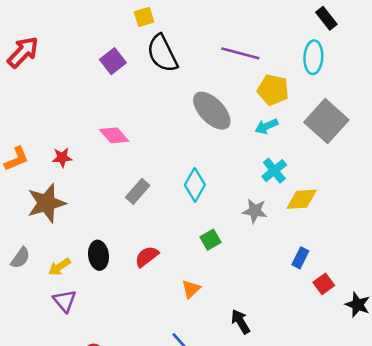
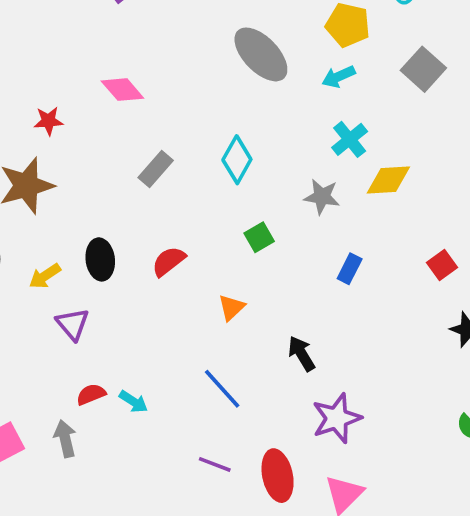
gray square: (326, 121) -> (423, 69), size x0.7
blue rectangle: (300, 258) -> (350, 269), moved
red square: (324, 284) -> (442, 265), moved
purple triangle: (65, 301) -> (73, 324), moved

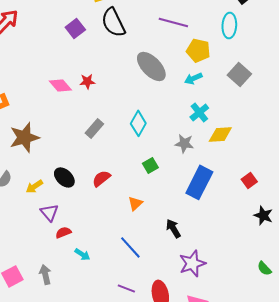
pink diamond: (122, 90) -> (60, 85), moved
red star: (49, 121) -> (87, 81), moved
black ellipse: (100, 259) -> (64, 177), turned -40
blue rectangle: (350, 269) -> (199, 182), size x2.0
red semicircle: (91, 394) -> (63, 232), moved

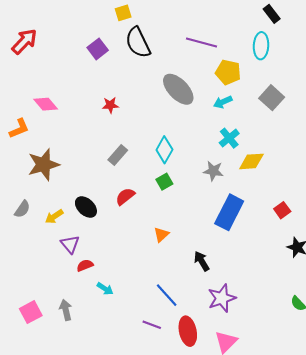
pink diamond: (60, 85) -> (46, 104), moved
green square: (150, 165) -> (164, 182), moved
red semicircle: (101, 178) -> (125, 196), moved
blue line: (130, 247) -> (167, 295), moved

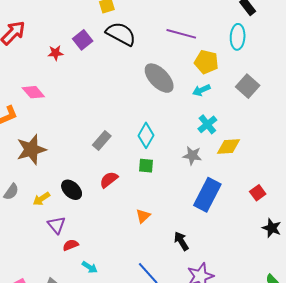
black semicircle: (138, 43) -> (121, 34), turned 144
red star: (110, 105) -> (55, 53), moved
green square: (164, 182) -> (146, 166), turned 35

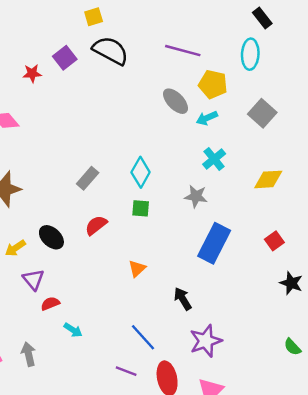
gray ellipse: (159, 78) -> (176, 101), moved, size x0.7
yellow diamond: (229, 146) -> (268, 179), moved

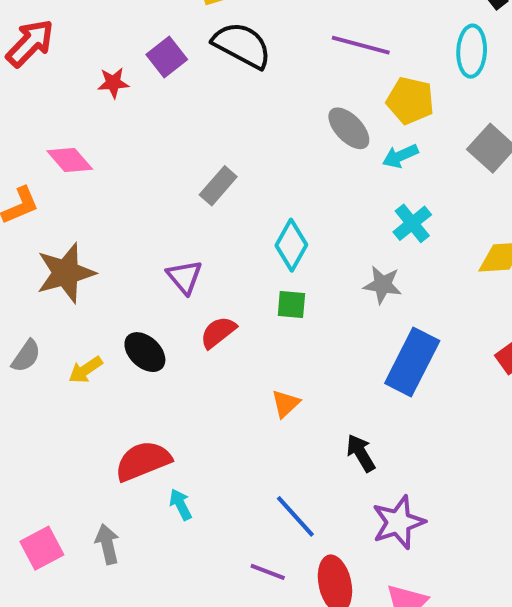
gray rectangle: (88, 178) -> (218, 186), moved
purple triangle: (33, 279) -> (184, 277), moved
red semicircle: (50, 304) -> (143, 461), size x1.8
cyan arrow: (73, 330) -> (181, 505), turned -150

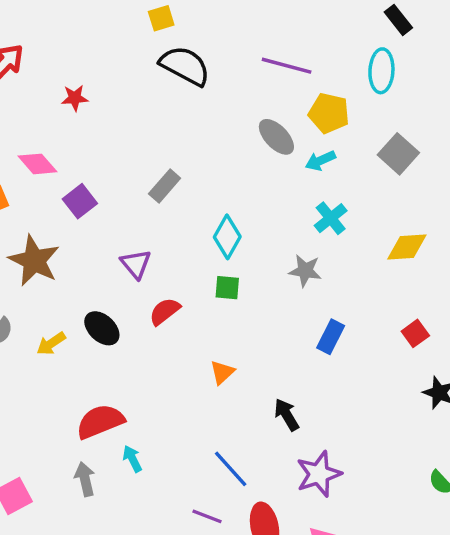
purple square: (167, 57) -> (80, 201), moved
brown star: (66, 273) -> (34, 261), turned -30
blue rectangle: (412, 362) -> (331, 337), size x0.6
gray arrow: (107, 544) -> (85, 479), moved

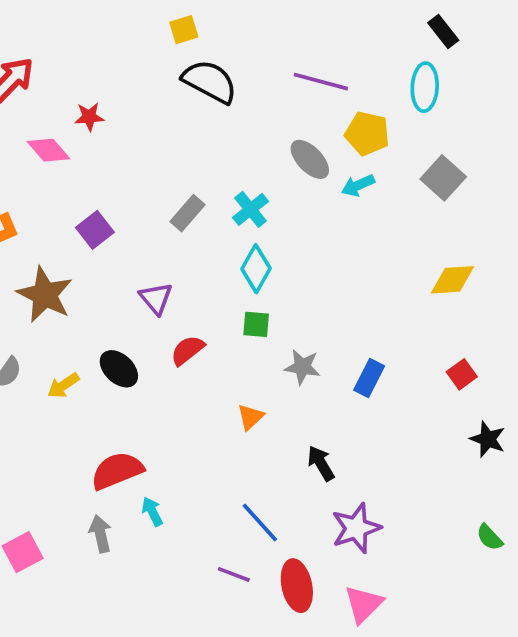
pink diamond: (38, 164) -> (49, 150), moved
cyan cross: (331, 218) -> (250, 209), moved
gray star: (305, 271) -> (302, 367), moved

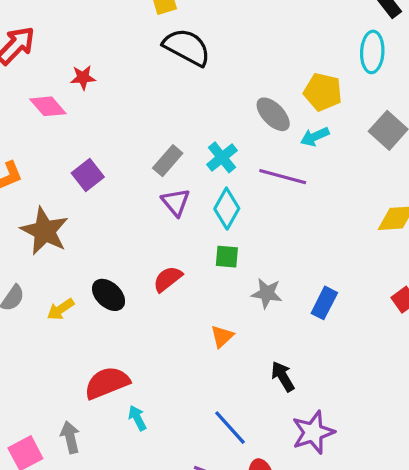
purple line: (321, 82) -> (283, 177), moved
purple triangle: (156, 298) -> (176, 202), moved
gray arrow: (100, 534) -> (70, 437), moved

